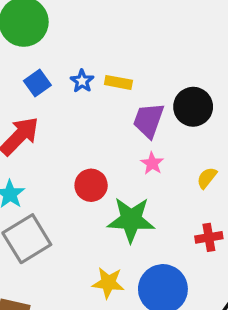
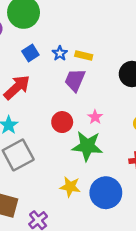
purple trapezoid: (149, 120) -> (75, 80), moved
pink star: (152, 163) -> (95, 117), moved

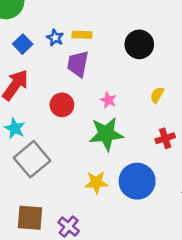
red circle: (62, 122) -> (62, 105), moved

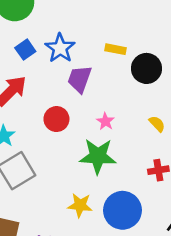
yellow rectangle: (82, 35) -> (116, 49), moved
blue star: (55, 38) -> (60, 48), size x1.6
yellow semicircle: (157, 95) -> (157, 124), turned 98

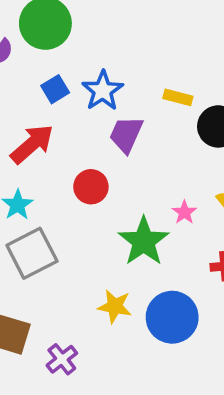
pink star: (105, 121) -> (184, 212), moved
green star: (98, 156) -> (144, 241), turned 30

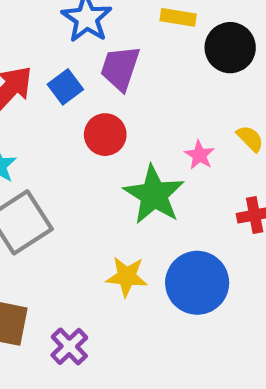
blue square: (55, 89) -> (65, 87), moved
red circle: (91, 187) -> (105, 135), moved

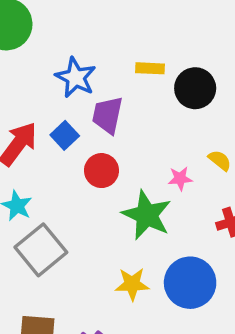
pink star: (200, 155) -> (180, 178), turned -30

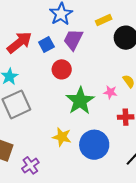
yellow rectangle: (150, 68) -> (104, 20), turned -42
pink star: (180, 178) -> (110, 92), moved

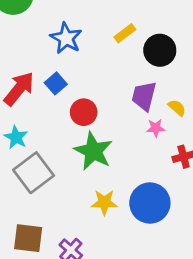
purple trapezoid: (73, 40) -> (144, 96), moved
green star: (80, 101) -> (93, 151), moved

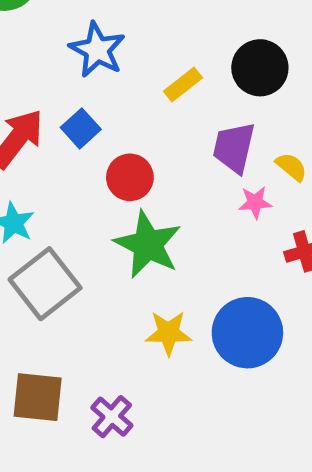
yellow rectangle: (125, 33) -> (183, 85), moved

